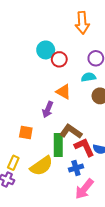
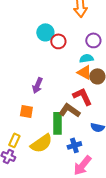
orange triangle: (63, 92) -> (84, 72), moved
purple arrow: (48, 109) -> (37, 85), moved
red L-shape: (84, 147) -> (82, 96), moved

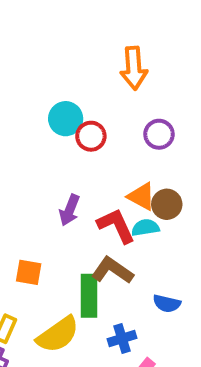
cyan semicircle: (86, 58) -> (145, 228), moved
purple arrow: (37, 85) -> (70, 210), moved
red L-shape: (82, 96) -> (116, 226), moved

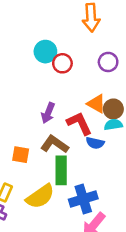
cyan semicircle: (145, 228) -> (113, 125), moved
brown L-shape: (112, 270) -> (55, 144), moved
blue semicircle: (167, 303) -> (95, 143), moved
blue cross: (122, 338) -> (83, 199), size x1.5

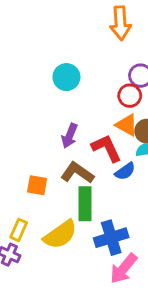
cyan circle: (45, 52) -> (66, 77), moved
red circle: (62, 63) -> (130, 96), moved
blue semicircle: (95, 143) -> (125, 171), turned -48

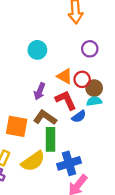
red circle: (130, 96) -> (82, 79), moved
orange triangle: (127, 125) -> (65, 76), moved
orange square: (37, 185) -> (17, 126), size x1.5

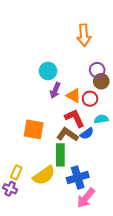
brown circle: (94, 88) -> (101, 81), moved
purple arrow: (40, 91) -> (55, 90), moved
brown L-shape: (45, 118) -> (67, 134), moved
orange square: (17, 126) -> (34, 129), moved

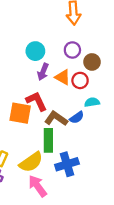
purple circle: (97, 70) -> (72, 50), moved
red L-shape: (75, 118) -> (36, 101), moved
pink arrow: (86, 198) -> (38, 186), moved, turned 105

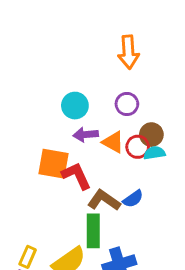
brown circle: (92, 62) -> (151, 135), moved
purple arrow: (43, 72) -> (86, 135), turned 63
cyan semicircle: (92, 102) -> (154, 153), moved
orange square: (20, 113) -> (54, 164), moved

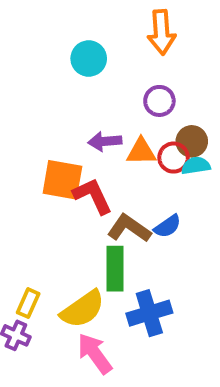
cyan circle: (75, 106) -> (89, 59), moved
orange triangle: (113, 142) -> (141, 151), turned -30

